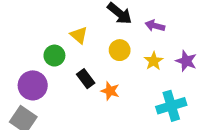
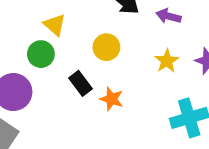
yellow triangle: (79, 35) -> (55, 25), moved
yellow circle: (120, 50) -> (106, 47), moved

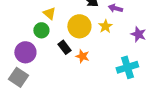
yellow circle: (106, 47) -> (79, 26), size x1.5
yellow star: (167, 61) -> (105, 26), moved

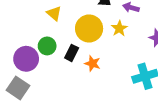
green circle: (41, 30) -> (47, 46), moved
black rectangle: (64, 47) -> (72, 53), turned 64

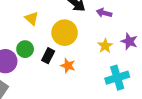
yellow star: (119, 28) -> (105, 46), moved

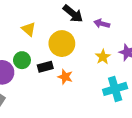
black rectangle: (48, 56) -> (45, 67), turned 48

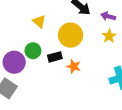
yellow star: (103, 57) -> (109, 36), moved

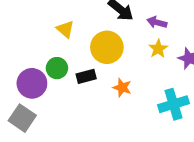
orange star: (74, 66) -> (122, 88), moved

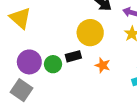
yellow triangle: (65, 29) -> (20, 18), moved, size x1.5
green circle: (57, 68) -> (53, 64), moved

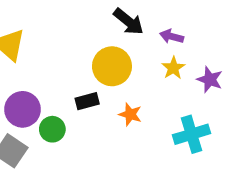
green circle: (53, 64) -> (52, 129), moved

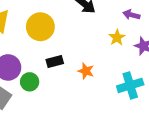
purple arrow: (172, 36) -> (131, 15), moved
yellow circle: (112, 66) -> (40, 27), moved

